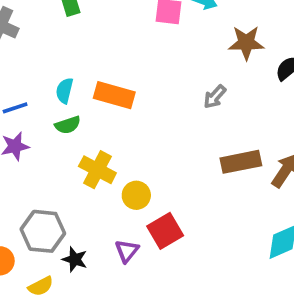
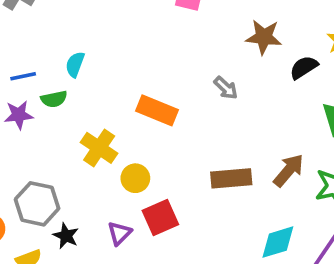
orange rectangle: (114, 95) -> (157, 110), moved
gray arrow: (215, 97) -> (226, 88), turned -95
green semicircle: (68, 125) -> (54, 99), moved
brown rectangle: (241, 162) -> (231, 178), moved

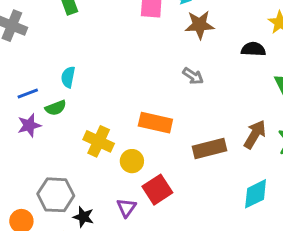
brown star: (264, 37) -> (200, 25), moved
black semicircle: (304, 67) -> (253, 49), turned 45
orange rectangle: (157, 110) -> (155, 123), moved

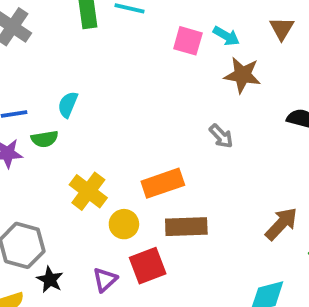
orange rectangle: (155, 123) -> (163, 183), turned -44
brown rectangle: (209, 149) -> (186, 227), moved

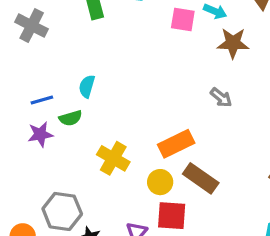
yellow circle: (124, 224) -> (160, 182), moved
brown rectangle: (186, 227) -> (201, 178), turned 44
red square: (148, 266) -> (172, 216), turned 32

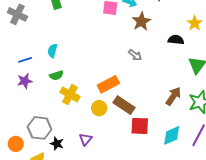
brown star: (233, 43) -> (141, 21), turned -30
green semicircle: (70, 118) -> (56, 75), moved
red square: (172, 216) -> (140, 126), moved

